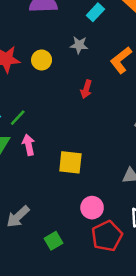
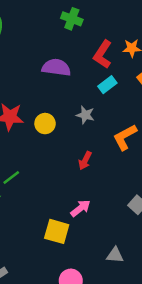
pink arrow: (29, 145) -> (80, 208), moved, turned 54

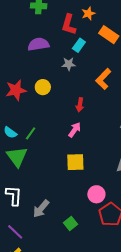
gray star: (85, 115) -> (69, 64), moved
pink arrow: (80, 208) -> (75, 130), moved

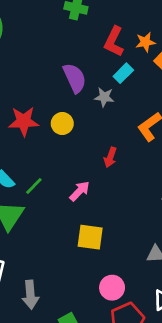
orange star: (88, 13) -> (145, 42), moved
purple semicircle: (38, 44) -> (75, 78), moved, turned 65
pink arrow: (75, 130) -> (80, 191), moved
gray arrow: (41, 209) -> (30, 295), turned -54

